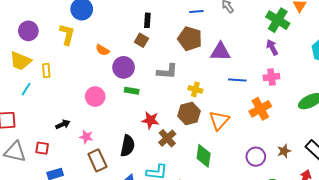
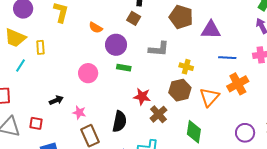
orange cross: (260, 109) -> (238, 84), moved

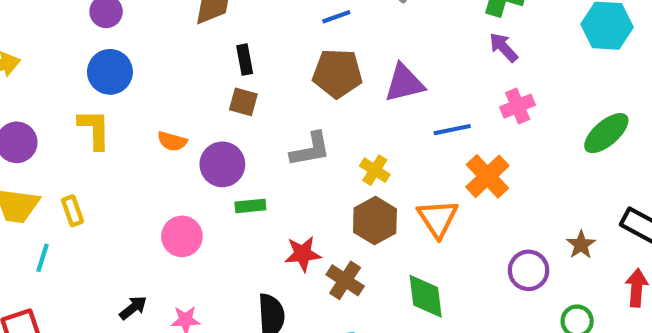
yellow cross: (186, 67) -> (375, 170), turned 32

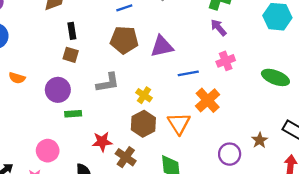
green ellipse: (606, 133) -> (275, 77), turned 60
orange semicircle: (172, 141) -> (17, 78), moved
pink circle: (182, 236) -> (48, 151), moved

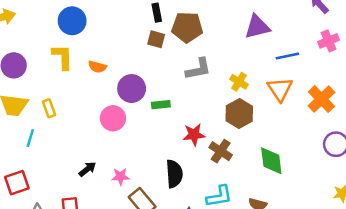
brown pentagon: (124, 40) -> (187, 27), moved
purple circle: (58, 90) -> (132, 89), moved
orange cross: (208, 100) -> (321, 99), moved
orange triangle: (179, 123) -> (280, 89), moved
pink circle: (48, 151) -> (113, 118), moved

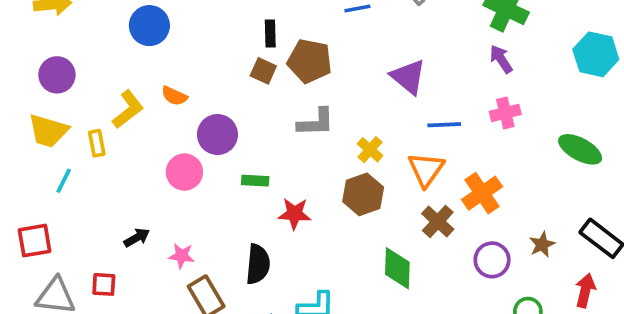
purple triangle: (257, 27) -> (408, 77), turned 44
yellow L-shape: (63, 57) -> (128, 109), moved, turned 44
green rectangle: (161, 105) -> (255, 181), moved
brown cross: (221, 151) -> (438, 221), moved

